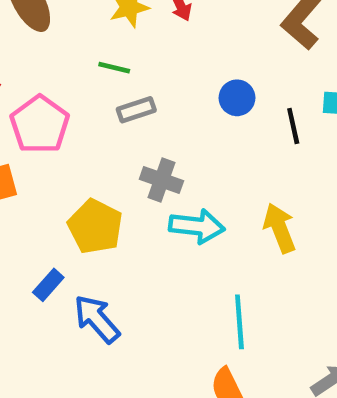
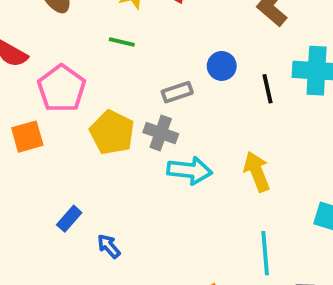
gray rectangle: (136, 110) -> (177, 92), moved
yellow pentagon: (95, 227) -> (112, 132), moved
blue arrow: (97, 319) -> (109, 246), size x0.6
cyan line: (239, 322) -> (265, 253), moved

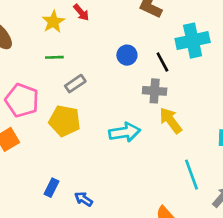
gray rectangle: (177, 92) -> (75, 84), moved
gray cross: (161, 133) -> (155, 91), moved

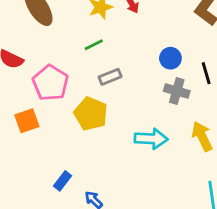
green line: (54, 57) -> (94, 45), turned -36
gray cross: (155, 91) -> (177, 91), moved

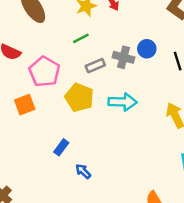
gray cross: (177, 91) -> (123, 57), moved
cyan arrow: (151, 139) -> (123, 102), moved
blue rectangle: (62, 181) -> (61, 147), moved

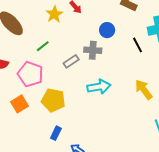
green line: (81, 38) -> (43, 46), moved
blue circle: (147, 49) -> (107, 30), moved
yellow pentagon: (79, 97) -> (53, 100), moved

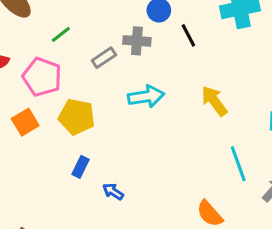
black line: (137, 45) -> (188, 35), moved

